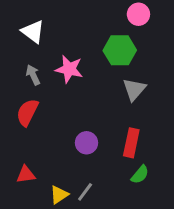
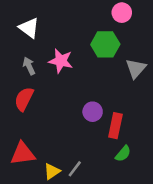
gray triangle: (134, 89) -> (136, 68), moved
purple circle: (86, 143) -> (93, 112), moved
red triangle: (26, 175) -> (23, 154), size x1.5

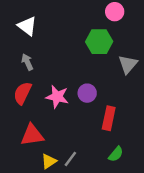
pink star: (61, 61) -> (57, 97), moved
purple circle: (93, 112) -> (87, 93), moved
red triangle: (23, 154) -> (32, 135), moved
green semicircle: (123, 154) -> (116, 154), moved

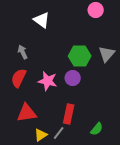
white triangle: (27, 26) -> (42, 20), moved
green hexagon: (99, 42) -> (80, 56), moved
red rectangle: (109, 118) -> (69, 114), moved

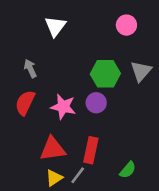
pink circle: (96, 10) -> (126, 25), moved
white triangle: (42, 20) -> (55, 26), turned 30
red triangle: (27, 113) -> (53, 149), moved

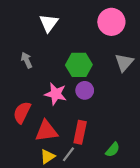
pink circle: (126, 25) -> (111, 22), size x1.5
green hexagon: (105, 74) -> (79, 65), moved
red semicircle: (25, 103) -> (22, 112), moved

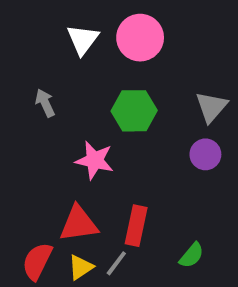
pink circle: (111, 22) -> (140, 38), moved
purple circle: (85, 90) -> (205, 154), moved
red semicircle: (22, 112) -> (37, 261), moved

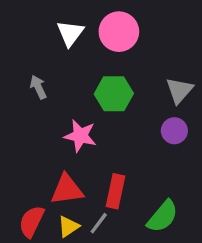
green semicircle: (192, 255) -> (163, 216), size x1.5

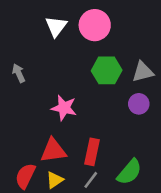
gray arrow: (38, 87) -> (19, 73), moved
gray triangle: (179, 90) -> (143, 72), turned 35
green hexagon: (114, 94) -> (107, 70), moved
gray line: (99, 223) -> (91, 180), moved

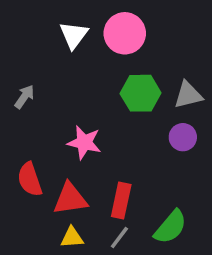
gray arrow: (19, 73) -> (24, 97), turned 60
red semicircle: (25, 176) -> (30, 179), moved, turned -45
yellow triangle: (55, 180) -> (72, 238), turned 30

